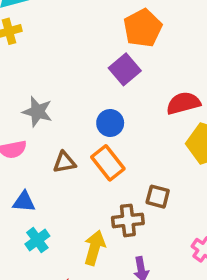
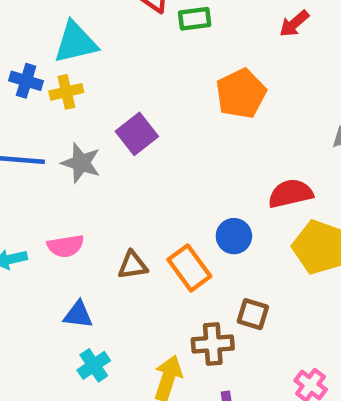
purple square: (125, 69) -> (137, 134), moved
gray star: (37, 112) -> (81, 163), moved
blue circle: (110, 123) -> (234, 236), moved

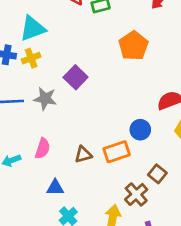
pink semicircle: (66, 246) -> (43, 148), turned -55
orange rectangle: (189, 268) -> (117, 152), turned -65
brown square: (253, 314) -> (157, 174), turned 30
brown cross: (213, 344) -> (136, 194), turned -30

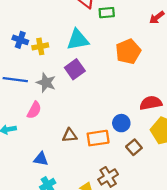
cyan triangle: (33, 28) -> (78, 40), moved
pink semicircle: (43, 148) -> (34, 110), moved
brown square: (157, 174) -> (134, 147), moved

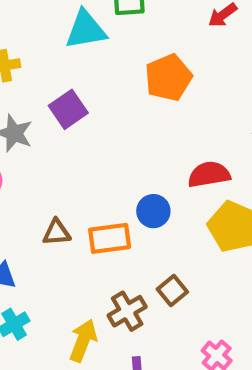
cyan triangle: (78, 40) -> (86, 30), moved
brown square: (134, 147) -> (172, 291), moved

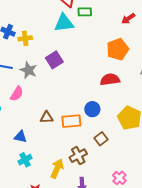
orange pentagon: (168, 78) -> (118, 49), moved
red semicircle: (209, 174) -> (110, 79), moved
brown square: (172, 291) -> (101, 139), moved

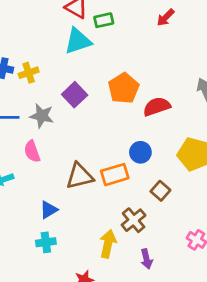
orange pentagon: (118, 49) -> (124, 88), moved
pink semicircle: (17, 94) -> (32, 151), turned 140
brown triangle: (47, 117) -> (80, 176), size x1.5
blue triangle: (20, 137) -> (49, 210), turned -32
cyan cross: (25, 160) -> (46, 242), moved, turned 32

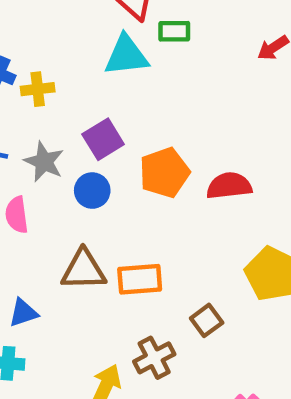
orange pentagon: (124, 88) -> (164, 173), moved
blue circle: (140, 152) -> (92, 191), moved

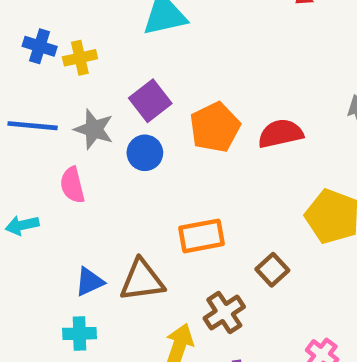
brown triangle: (84, 270) -> (142, 280), moved

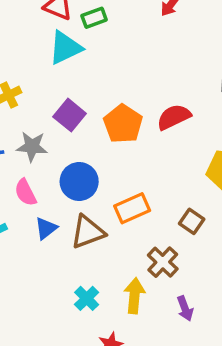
blue circle: (145, 153) -> (79, 181), moved, size x1.4
brown triangle: (142, 280) -> (88, 232), moved
blue triangle: (89, 282) -> (46, 228), moved
cyan cross: (79, 334) -> (87, 298), moved, turned -30

